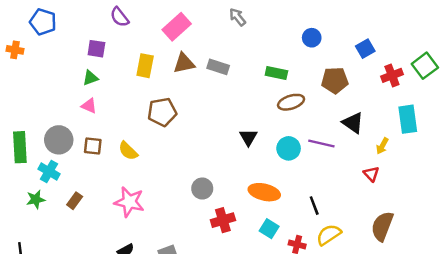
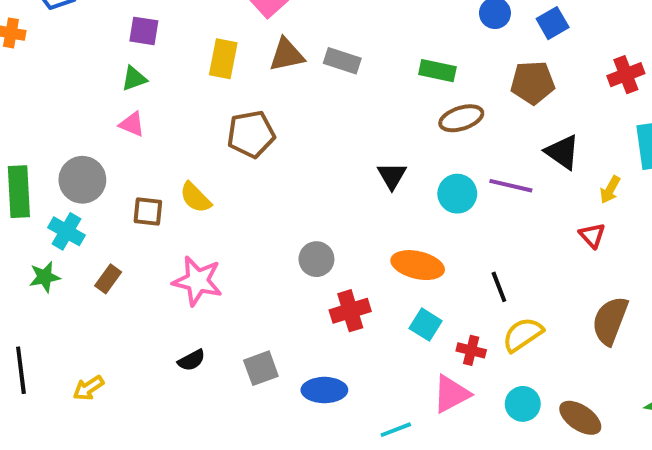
blue square: (365, 49) -> (553, 23), moved
brown square: (93, 146) -> (148, 211), moved

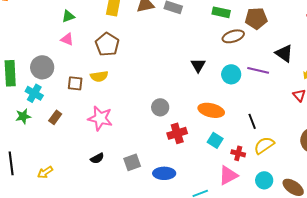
brown pentagon: (533, 83) -> (256, 18), moved
brown pentagon: (251, 134) -> (107, 44), moved, turned -30
yellow semicircle: (195, 198) -> (99, 76), turned -54

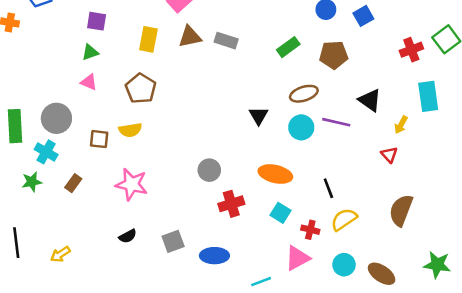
green rectangle: (221, 12) -> (288, 47), turned -48
brown ellipse: (233, 36) -> (304, 94), moved

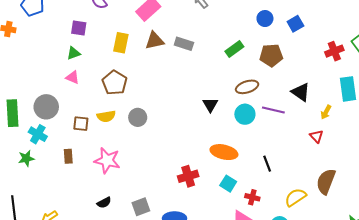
gray circle: (209, 170) -> (138, 117), moved
brown rectangle: (73, 183) -> (68, 156), moved, turned -40
yellow semicircle: (344, 219) -> (295, 197), moved

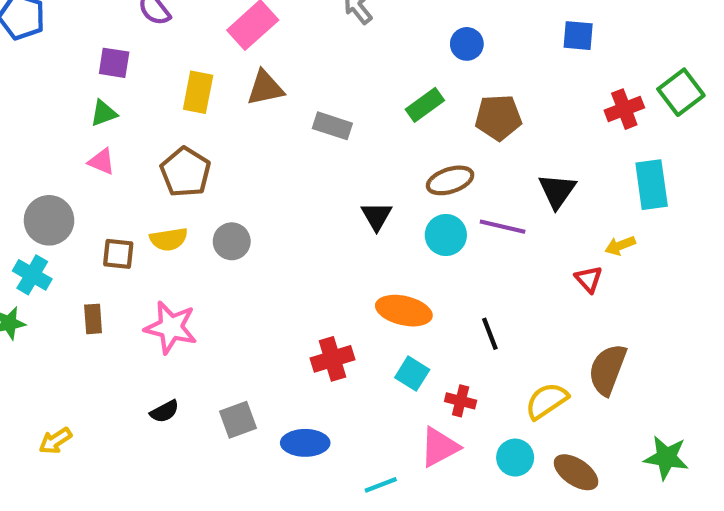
blue circle: (265, 19) -> (467, 44), moved
blue square: (295, 24) -> (578, 36), moved, turned 35
gray rectangle: (184, 44) -> (332, 126), moved
black triangle: (301, 92) -> (557, 191), turned 30
yellow arrow: (326, 112) -> (620, 246), moved, turned 40

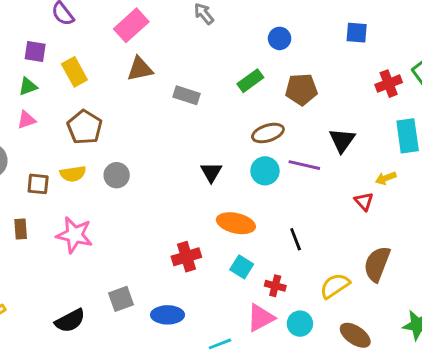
yellow rectangle: (198, 92) -> (74, 72), moved, turned -40
pink triangle: (102, 162) -> (26, 120), turned -42
black triangle: (377, 216) -> (211, 172), moved
black semicircle: (164, 411) -> (70, 321), moved, size x1.5
cyan circle: (515, 458) -> (300, 324), moved

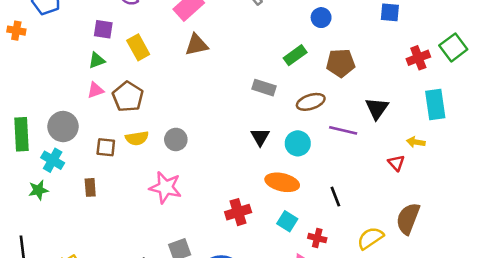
gray rectangle: (186, 95) -> (264, 88), moved
brown pentagon: (85, 127) -> (128, 97), moved
cyan circle: (265, 171) -> (298, 143), moved
yellow arrow: (386, 178) -> (416, 142), turned 30
pink star: (74, 235) -> (165, 187), moved

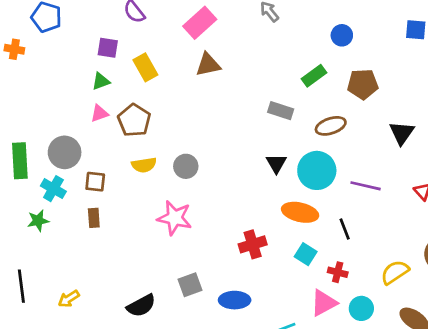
purple line: (343, 130) -> (366, 186), moved
cyan circle: (298, 143) -> (317, 170), size x1.4
brown square: (106, 147) -> (95, 182), moved
black line: (335, 197) -> (345, 229), moved

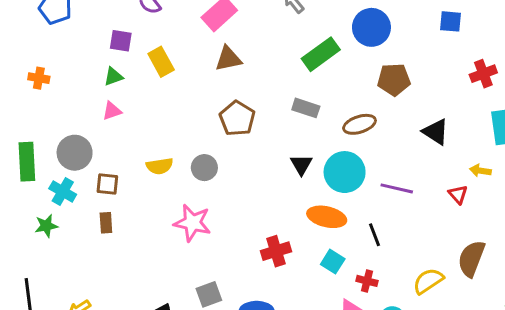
blue circle: (342, 35) -> (371, 27), size x1.6
orange cross: (14, 49) -> (39, 78), moved
green rectangle: (314, 76) -> (321, 54), moved, size x1.4
brown pentagon: (134, 120) -> (237, 118), moved
black triangle: (402, 133) -> (436, 132), turned -32

